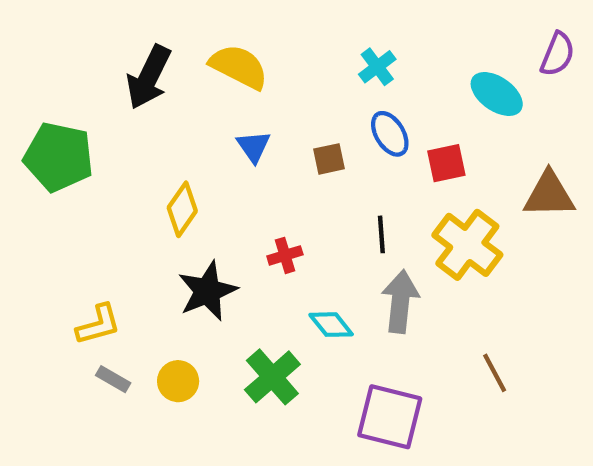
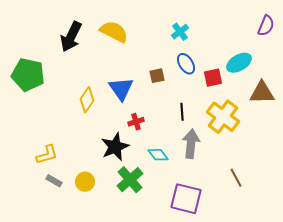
cyan ellipse: (497, 94) -> (239, 63), moved, turned -65
blue triangle: (254, 146) -> (121, 89), moved, size x1.5
black star: (207, 291) -> (115, 147), moved

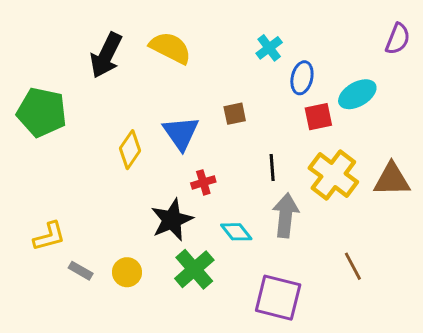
blue ellipse: (186, 64) -> (302, 78), moved, turned 45
brown triangle: (262, 93) -> (392, 179), moved
yellow L-shape: (47, 155) -> (49, 236), moved

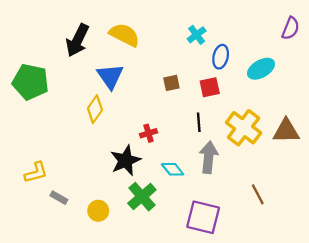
red square: (318, 117) -> (210, 87), moved
blue triangle: (181, 133) -> (110, 76), moved
yellow circle: (127, 272) -> (98, 211), moved

